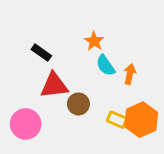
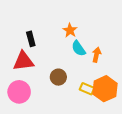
black rectangle: (41, 53) -> (31, 39), turned 40
red triangle: (54, 85) -> (23, 61), moved

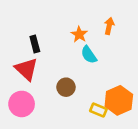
orange arrow: (97, 55) -> (109, 26), moved
red triangle: (23, 61) -> (26, 69), turned 50
yellow rectangle: (87, 89) -> (98, 110), moved

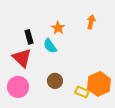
orange star: (79, 34) -> (58, 28), moved
cyan semicircle: (89, 55) -> (50, 46), moved
brown circle: (66, 87) -> (55, 81), moved

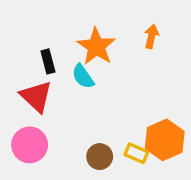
orange star: (58, 28) -> (96, 46), size x1.6
brown circle: (55, 81) -> (100, 157), moved

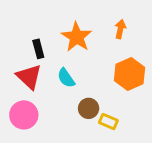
cyan semicircle: (83, 76) -> (66, 78), moved
orange hexagon: (165, 140) -> (130, 74), moved
brown circle: (100, 157) -> (89, 108), moved

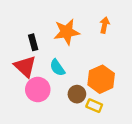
orange star: (77, 37) -> (67, 32), turned 30
orange hexagon: (130, 74) -> (101, 79), moved
pink circle: (24, 115) -> (38, 90), moved

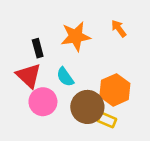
orange arrow: (105, 25) -> (119, 29), turned -49
brown circle: (77, 94) -> (87, 107), size x1.6

